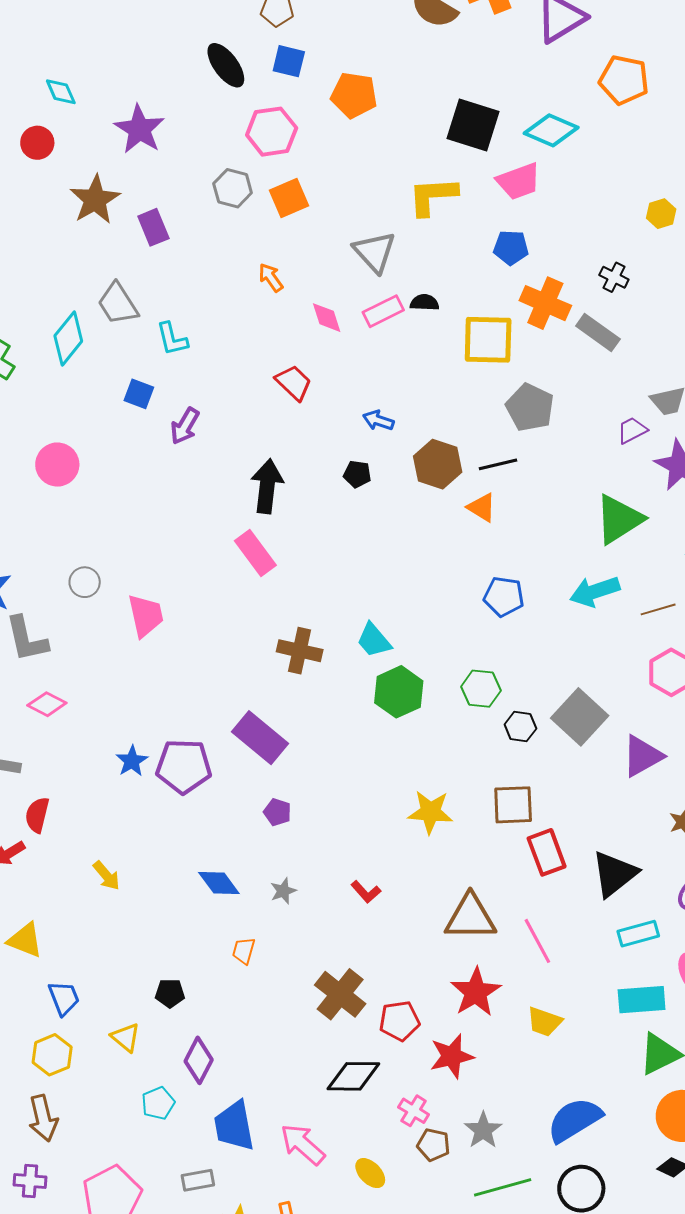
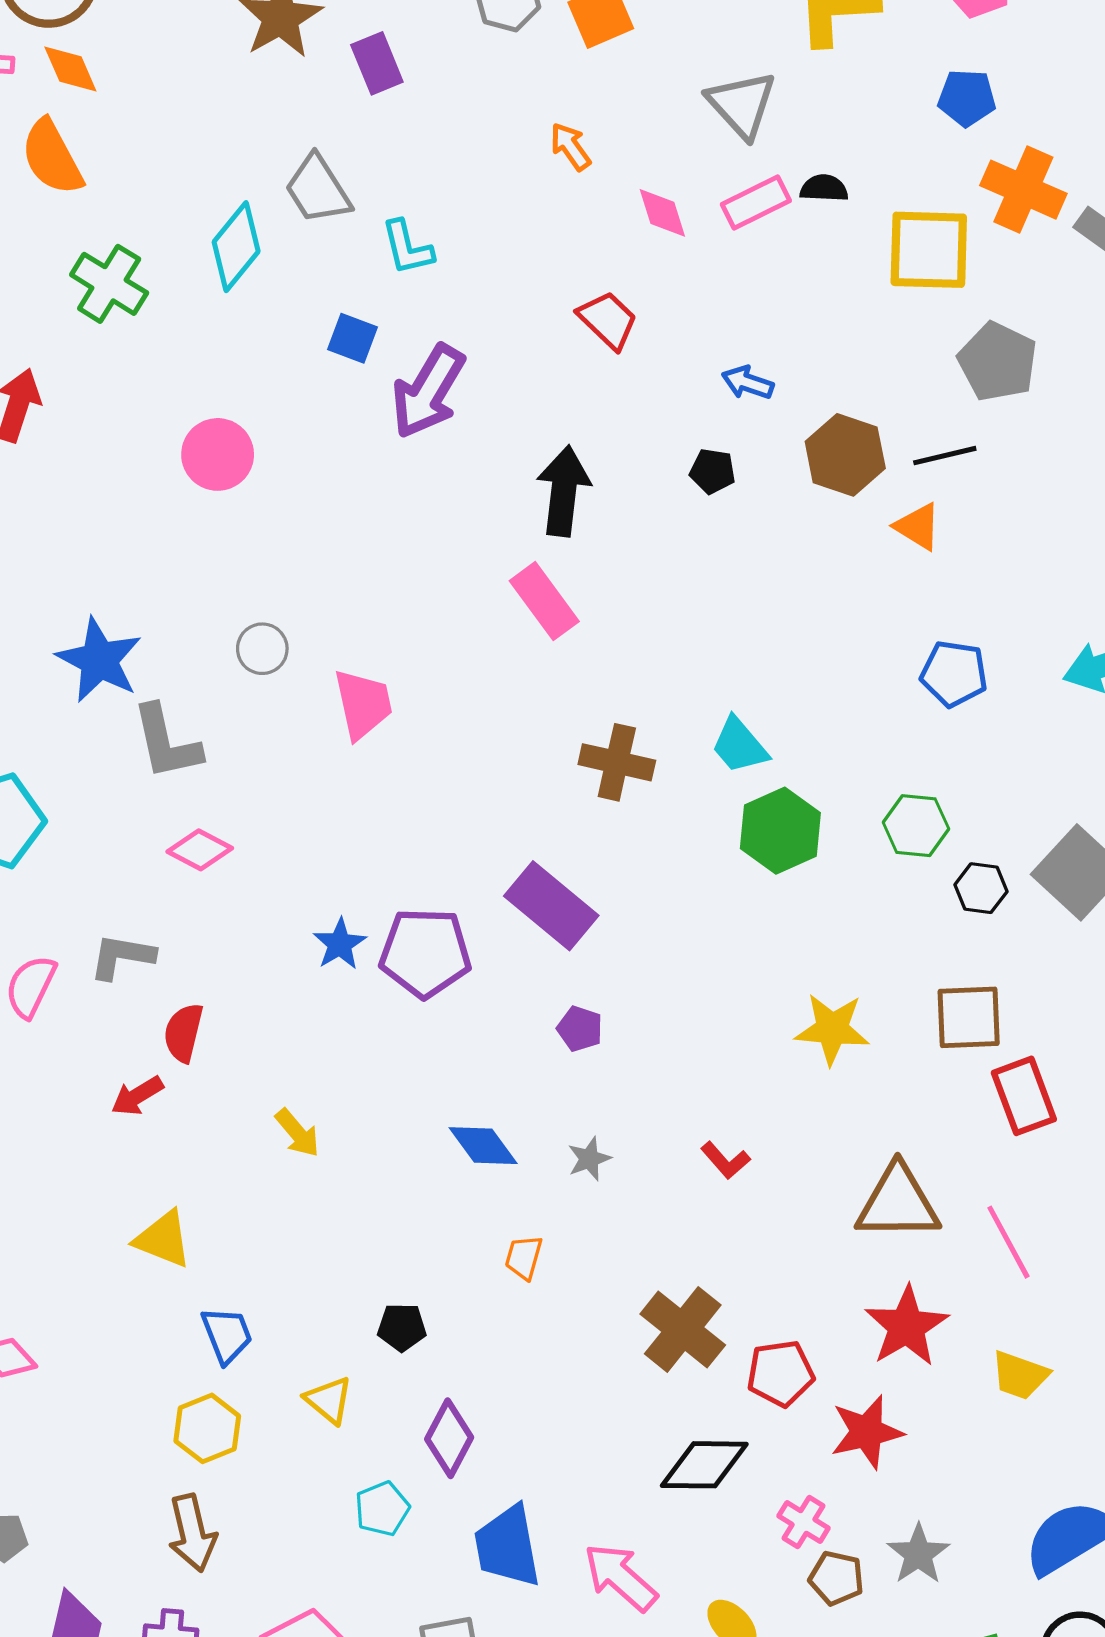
purple arrow: (185, 426) -> (428, 391), size x1.5

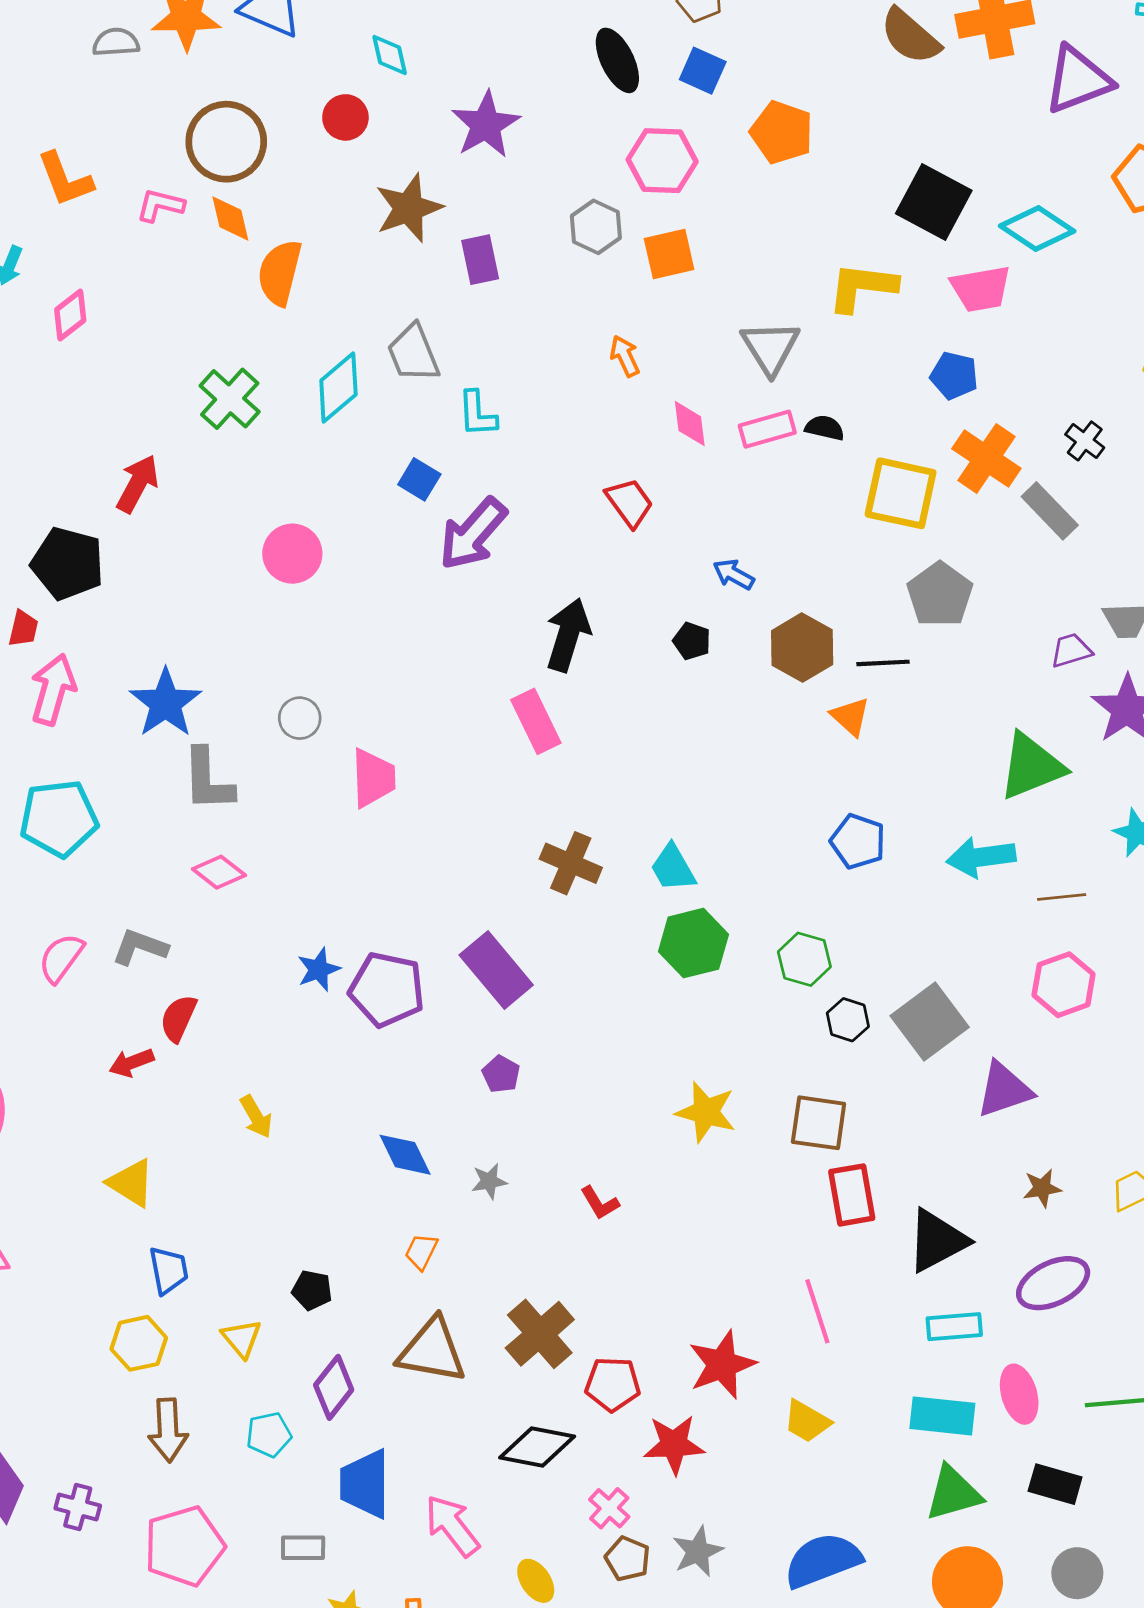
orange semicircle: (52, 157) -> (280, 273), moved, turned 32
brown triangle: (898, 1203) -> (432, 1351), moved
brown arrow: (192, 1533) -> (168, 1430), moved

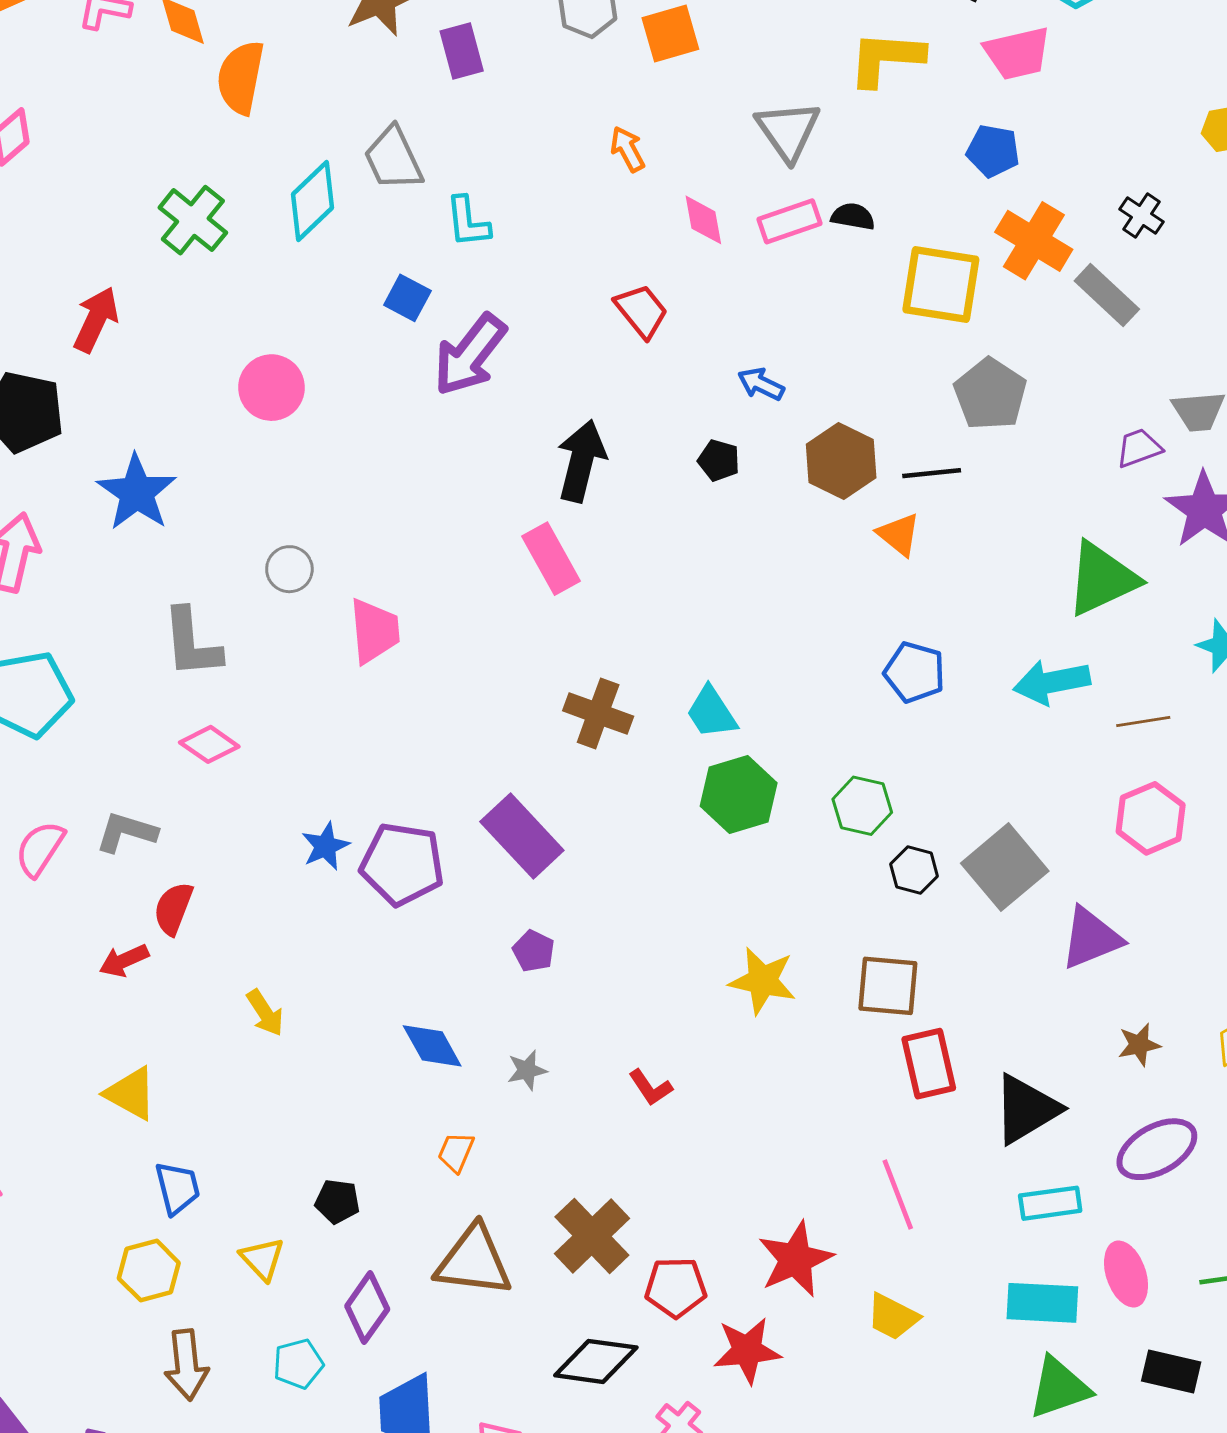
blue star: (165, 703) -> (137, 492), moved

